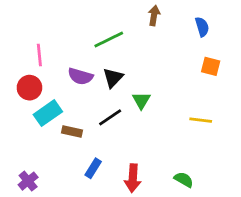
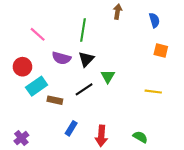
green line: (109, 40) -> (83, 30), turned -55
pink line: (39, 55) -> (38, 34), moved, turned -42

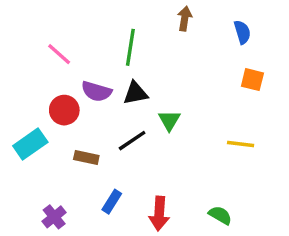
black triangle: (86, 59) -> (135, 93), turned 35
red circle: (22, 67) -> (64, 110), moved
cyan rectangle: (37, 86) -> (30, 144), moved
purple cross: (21, 138) -> (54, 217), moved

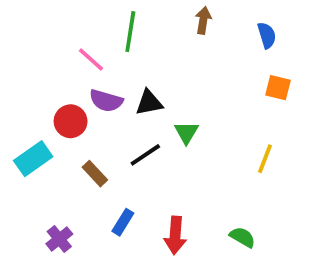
green line: (130, 47) -> (130, 32), moved
pink line: (59, 54) -> (91, 60), moved
yellow line: (241, 144) -> (265, 159), turned -76
brown rectangle: (86, 158) -> (95, 174), turned 35

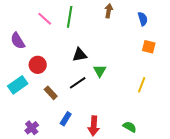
pink line: (91, 60) -> (45, 19), moved
purple semicircle: (106, 101) -> (18, 41), moved, turned 42

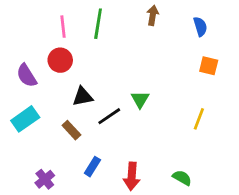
pink line: (45, 19) -> (63, 27), turned 42
purple semicircle: (18, 41) -> (27, 76), moved
black triangle: (80, 55) -> (83, 97), moved
red circle: (38, 65) -> (60, 60), moved

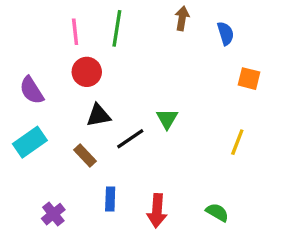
blue semicircle: (200, 27) -> (226, 33), moved
red circle: (60, 60) -> (87, 72), moved
blue rectangle: (92, 167) -> (110, 199), turned -30

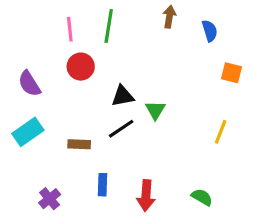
black triangle: (98, 115) -> (123, 96), moved
brown rectangle: (85, 156) -> (79, 144), turned -45

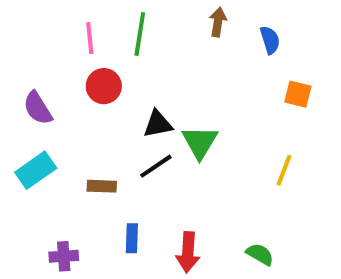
green triangle: (155, 110) -> (200, 142), size x1.4
purple cross: (50, 199) -> (64, 256), turned 35

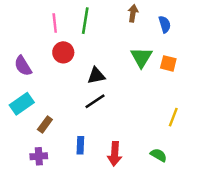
orange square: (298, 94) -> (168, 63), moved
green triangle: (200, 142) -> (141, 57), moved
yellow line: (284, 170) -> (173, 117), moved
brown rectangle: (102, 186) -> (45, 124), moved, turned -56

